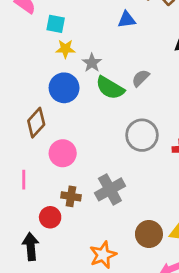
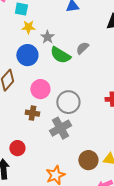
gray circle: (142, 135) -> (68, 102), moved
pink circle: (63, 153) -> (40, 89), moved
brown cross: (71, 196) -> (32, 113), moved

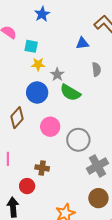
gray semicircle: (82, 48) -> (96, 69), moved, turned 128
brown cross: (32, 113) -> (42, 168), moved
gray cross: (60, 128) -> (97, 166), moved

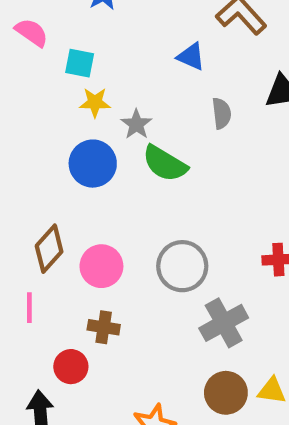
blue triangle: (82, 43) -> (191, 57), turned 32
brown diamond: (17, 118) -> (49, 249), moved
pink circle: (50, 127) -> (101, 266), moved

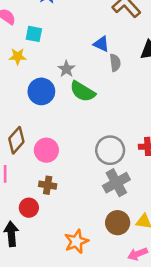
blue triangle: (191, 57) -> (101, 44), moved
yellow star: (95, 102) -> (18, 56), moved
gray circle: (182, 266) -> (110, 150), moved

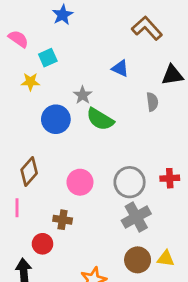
cyan square: (34, 34) -> (48, 58), turned -35
gray semicircle: (115, 63) -> (152, 102), moved
pink circle: (46, 150) -> (80, 182), moved

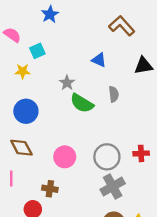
gray semicircle: (152, 102) -> (114, 94), moved
blue circle: (56, 119) -> (26, 111), moved
brown diamond: (29, 171) -> (21, 148), turned -70

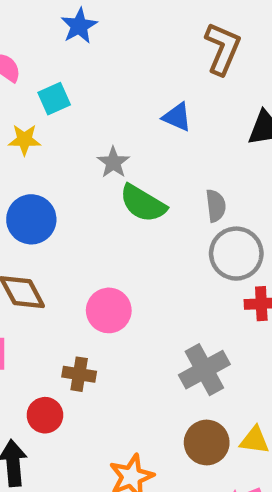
brown L-shape: (122, 26) -> (223, 49), turned 65
gray semicircle: (114, 94) -> (216, 206), moved
gray circle: (107, 157) -> (236, 254), moved

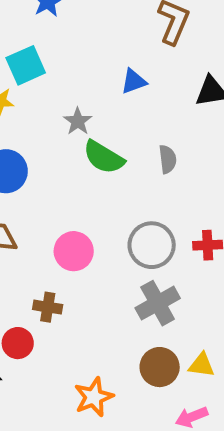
cyan square: (54, 99) -> (26, 65), size x1.4
blue triangle: (177, 117) -> (134, 81), turned -44
gray circle: (236, 254) -> (152, 245), moved

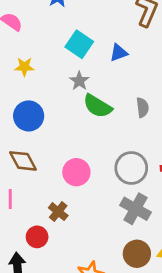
cyan square: (26, 65) -> (79, 44), moved, turned -32
gray cross: (158, 303) -> (135, 209), turned -32
brown cross: (48, 307) -> (58, 212), turned 30

